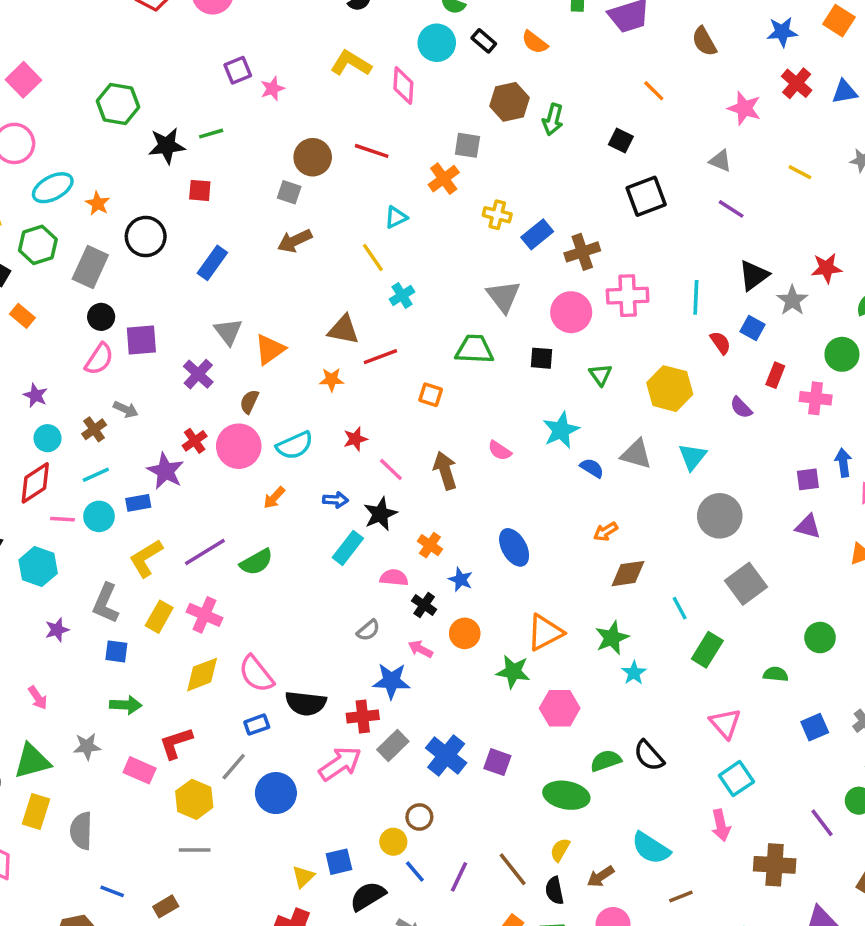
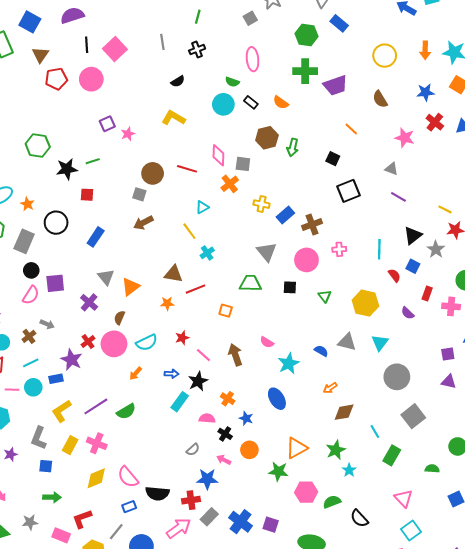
pink diamond: (403, 86) -> (218, 155), moved
yellow line: (800, 172) -> (445, 209), moved
pink cross: (628, 296) -> (339, 249), size x0.6
cyan star: (561, 430) -> (289, 364), moved
green semicircle: (606, 761) -> (332, 502), moved

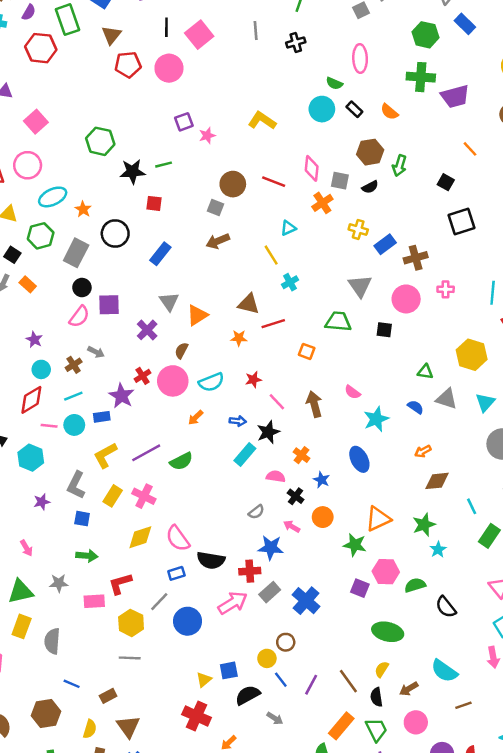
black semicircle: (178, 81) -> (370, 187), moved
green triangle: (325, 296) -> (425, 372), moved, turned -48
purple square: (271, 525) -> (360, 588), moved
pink rectangle: (61, 535) -> (94, 601), turned -30

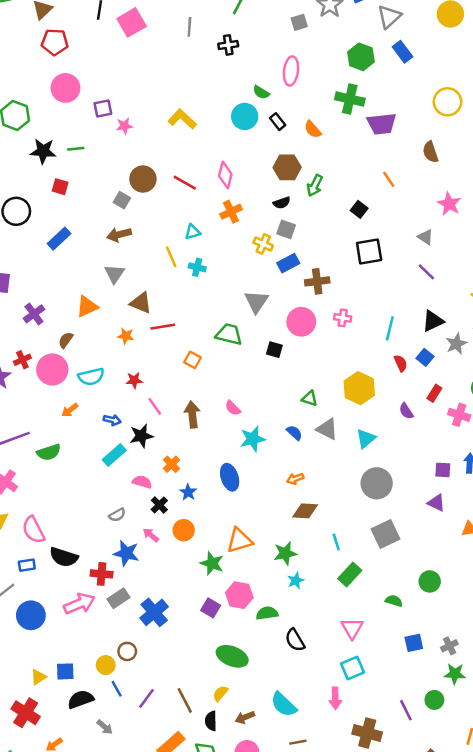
pink circle: (169, 68) -> (66, 88), moved
gray square: (340, 181) -> (286, 229), moved
cyan cross: (290, 282) -> (197, 267), moved, turned 35
gray triangle: (169, 302) -> (114, 274), moved

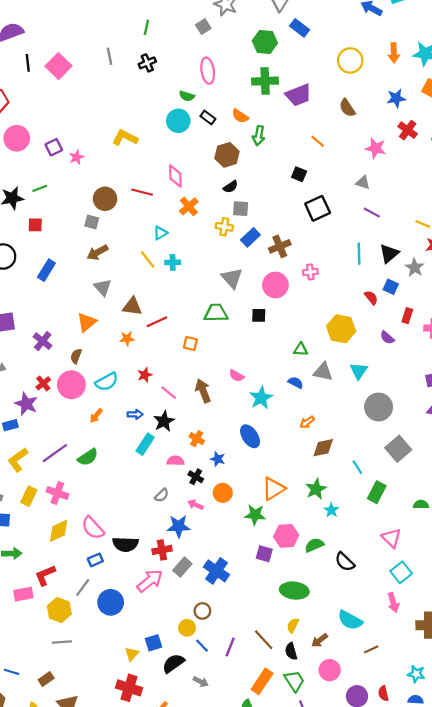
green arrow: (315, 186) -> (259, 136), moved
cyan line: (390, 328) -> (359, 254), moved

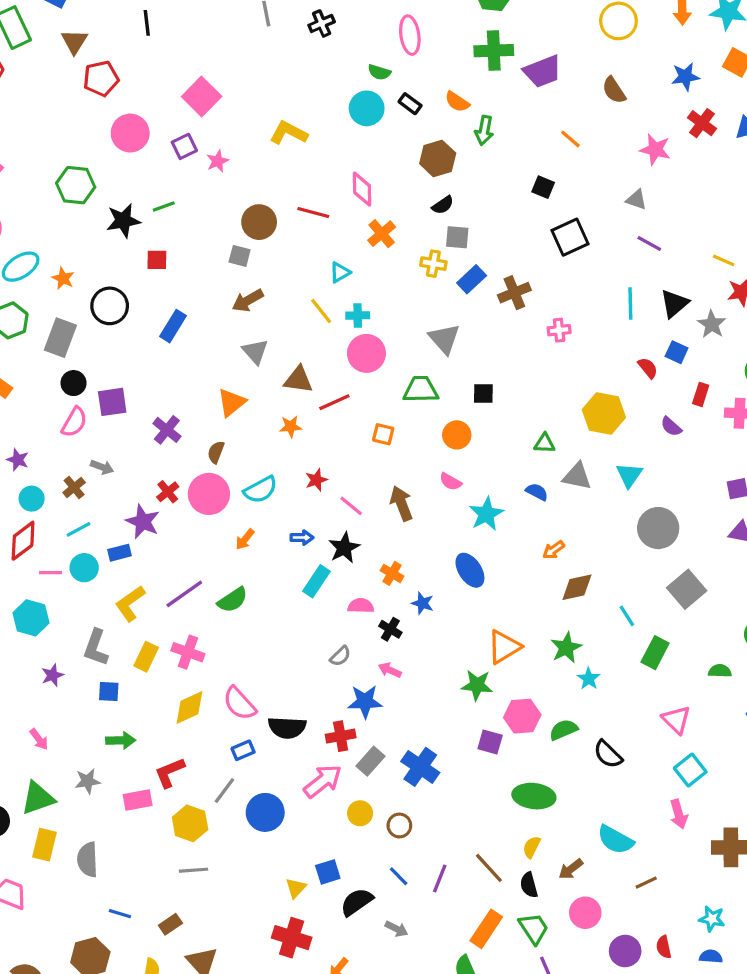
pink square: (58, 66) -> (202, 97), moved
pink circle: (275, 285) -> (366, 353), moved
orange circle: (223, 493) -> (457, 435), moved
yellow circle: (187, 628) -> (360, 813), moved

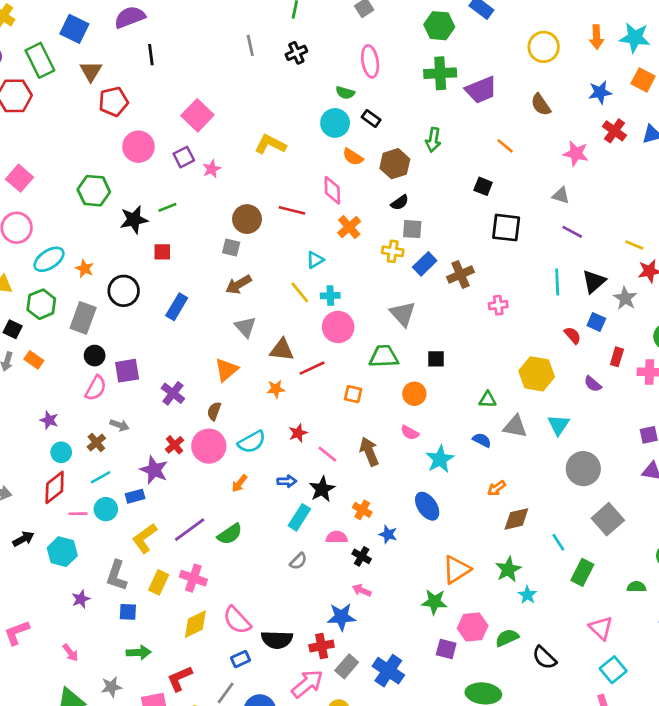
orange semicircle: (457, 102) -> (353, 157), moved
black square: (570, 237) -> (506, 228), turned 32
gray semicircle: (340, 656) -> (298, 561), moved

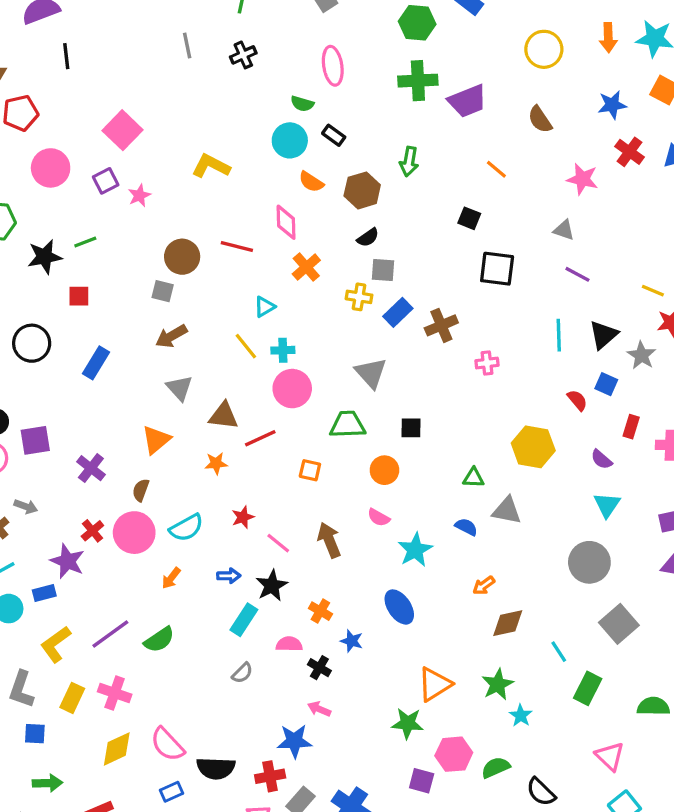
cyan triangle: (558, 425) -> (607, 505), moved
green semicircle: (637, 587) -> (653, 706), size x1.4

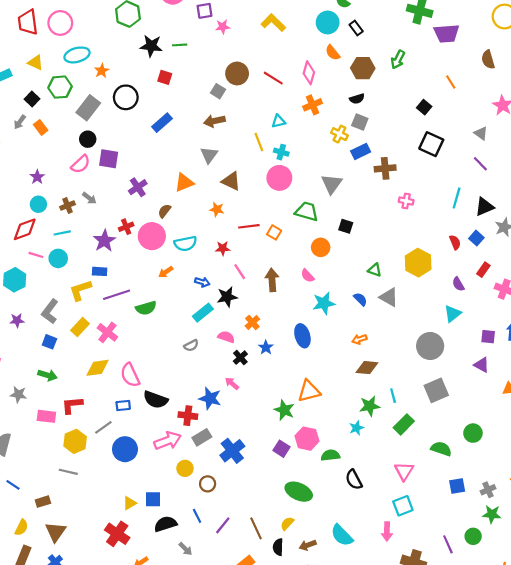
red line: (260, 438) -> (249, 226), moved
blue rectangle: (44, 593) -> (100, 271), moved
green star: (498, 684) -> (370, 406), moved

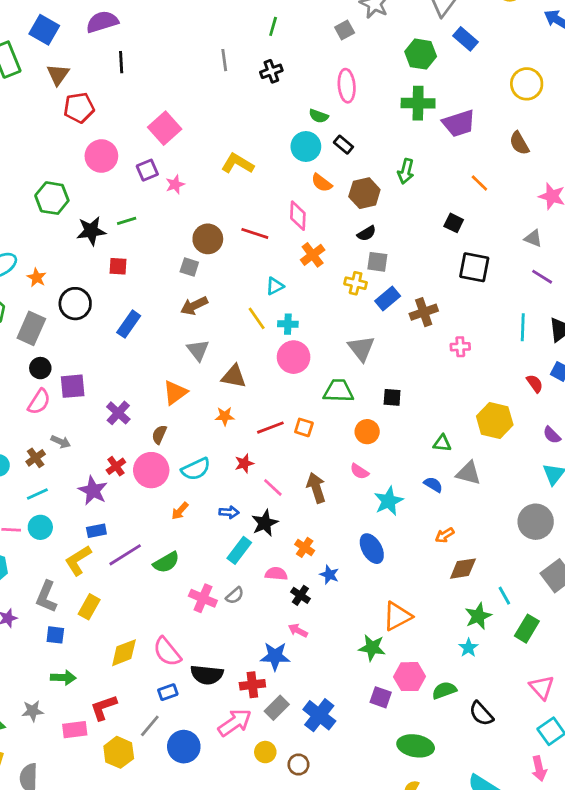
pink cross: (107, 332) -> (203, 598), moved

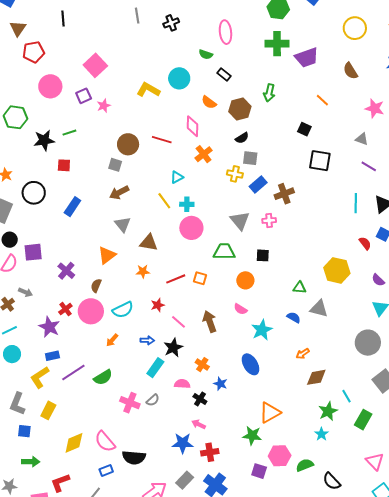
cyan circle: (306, 147) -> (179, 78), moved
pink cross: (460, 347) -> (269, 221), moved
red cross: (252, 685) -> (210, 452), moved

